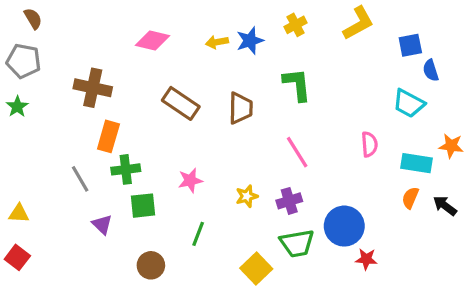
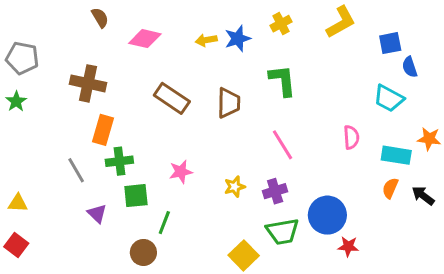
brown semicircle: (33, 19) -> (100, 18), moved
green line: (198, 234) -> (164, 223), moved

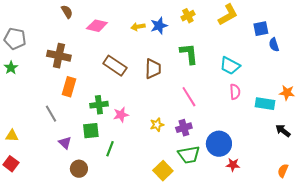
cyan trapezoid: (389, 98) -> (230, 66), moved
green cross: (119, 161) -> (99, 105), moved
orange semicircle: (390, 188) -> (283, 171), moved
brown circle: (143, 252) -> (79, 169), moved

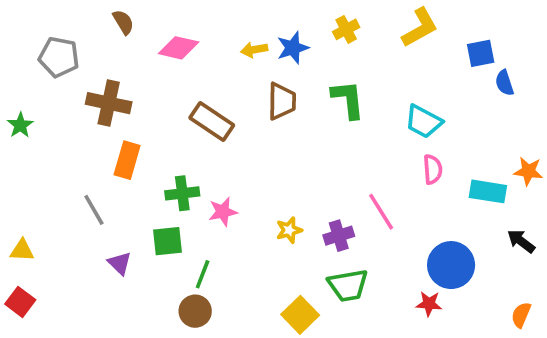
gray pentagon: (15, 39) -> (59, 57), moved
brown trapezoid: (153, 69) -> (282, 101), moved
pink line: (189, 97) -> (381, 212), moved
blue circle: (219, 144) -> (451, 265), moved
brown circle: (79, 169) -> (195, 311), moved

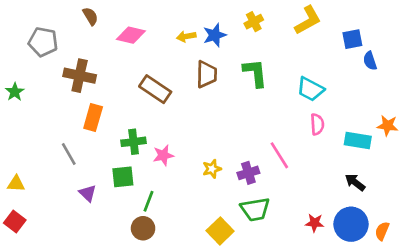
black arrow: (521, 241) -> (355, 182), moved
blue circle: (451, 265) -> (351, 224), moved

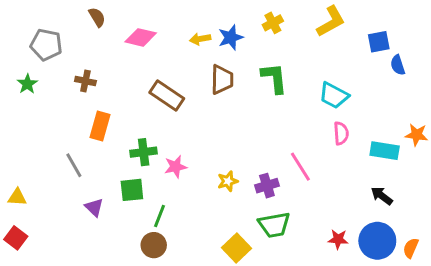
brown cross: (80, 76) -> (85, 81), size x0.6
green star: (15, 92) -> (27, 84), moved

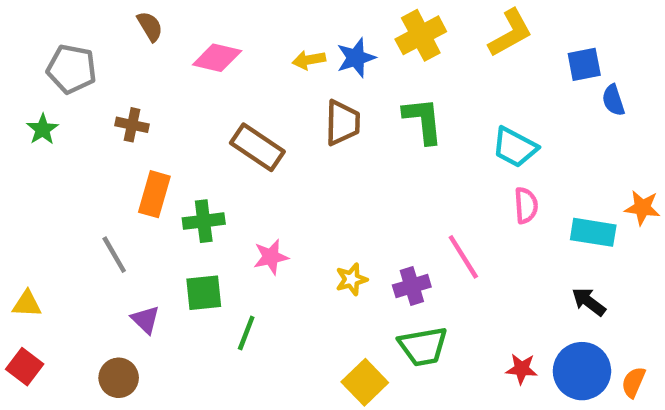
yellow cross: (273, 23) -> (421, 35), size x1.5
green cross: (144, 152) -> (204, 221), moved
brown circle: (154, 245) -> (119, 378), moved

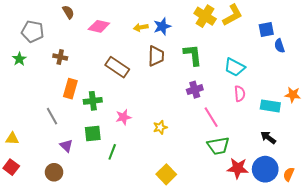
yellow cross: (421, 35) -> (205, 16), moved, turned -30
purple cross: (412, 286) -> (195, 90), moved
green trapezoid: (423, 346) -> (218, 146), moved
red star: (522, 369) -> (238, 168), size x1.5

